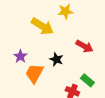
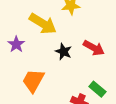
purple star: (20, 56) -> (16, 44), moved
black star: (56, 59) -> (63, 52), moved

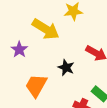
black star: (63, 52) -> (66, 68), moved

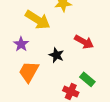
purple star: (19, 50) -> (21, 44), moved

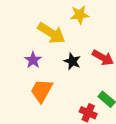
black star: (56, 55) -> (72, 61), moved

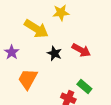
purple star: (33, 60) -> (12, 52), moved

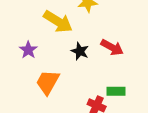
green rectangle: (84, 87) -> (116, 91), turned -40

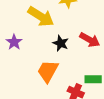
orange trapezoid: (48, 82) -> (48, 71), moved

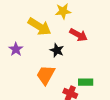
red arrow: (90, 40) -> (78, 35), moved

